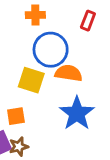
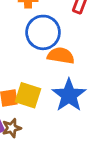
yellow square: (31, 80) -> (28, 95), moved

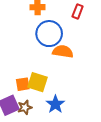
blue star: (69, 95) -> (55, 104), moved, size x0.7

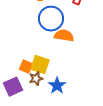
orange square: (23, 84) -> (26, 67), turned 32
brown star: (25, 107) -> (36, 79), moved

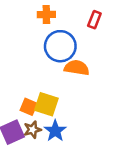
brown star: (36, 79) -> (32, 130), moved
blue star: (57, 86) -> (55, 131), moved

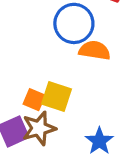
brown star: (32, 130) -> (39, 128), size x1.5
blue star: (55, 131) -> (99, 141), moved

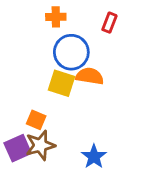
yellow square: (56, 97) -> (61, 83), moved

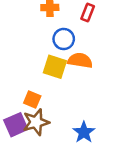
red rectangle: (109, 23) -> (88, 13), moved
blue circle: (71, 52) -> (64, 39), size x0.7

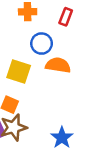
yellow square: (55, 67) -> (19, 71), moved

